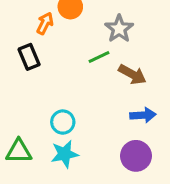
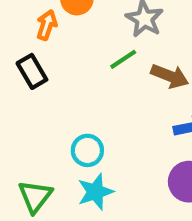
green triangle: (19, 151) -> (35, 196), turned -44

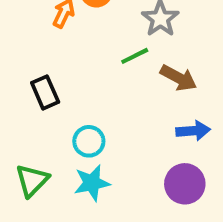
black rectangle: (32, 71) -> (45, 92), moved

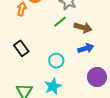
blue arrow: (193, 131) -> (86, 48), moved
cyan circle: (89, 141) -> (56, 61), moved

